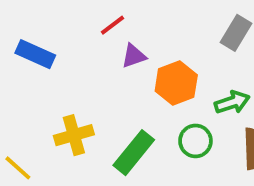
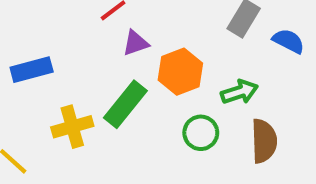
blue rectangle: (35, 54) -> (32, 70), moved, turned -39
green rectangle: (134, 153) -> (125, 104), moved

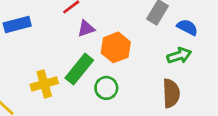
blue rectangle: (32, 70) -> (17, 25), moved
green arrow: (240, 92) -> (179, 56), moved
green circle: (201, 133) -> (106, 88), moved

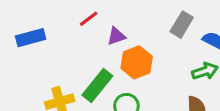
purple triangle: (86, 29) -> (116, 36), moved

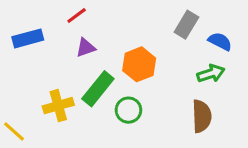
red line: (89, 19) -> (77, 16), moved
purple triangle: (116, 36) -> (86, 48), moved

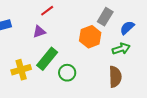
red line: (77, 16) -> (47, 11), moved
blue semicircle: (220, 41) -> (127, 28), turned -70
orange hexagon: (139, 64) -> (90, 37), moved

